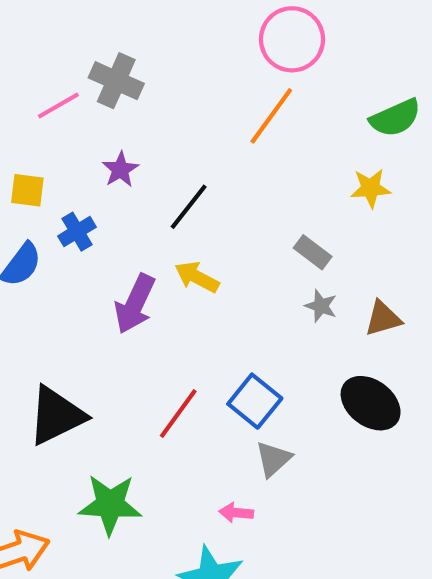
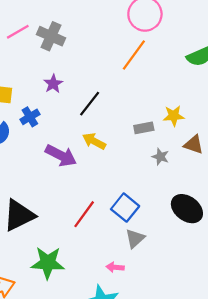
pink line: (58, 105) -> (18, 32), moved
yellow star: (371, 188) -> (174, 116), moved
gray rectangle: (313, 252) -> (144, 128), moved, turned -48
purple arrow: (135, 304) -> (61, 156), turned -88
brown triangle: (383, 318) -> (194, 145), moved, turned 35

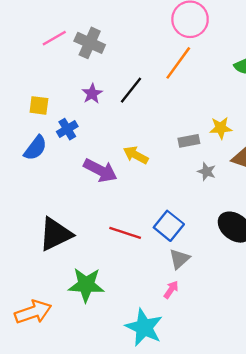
black line: (90, 104) -> (131, 90), moved
red line: (84, 214) -> (125, 233), turned 72
pink arrow: (115, 267) -> (171, 290), moved, turned 119

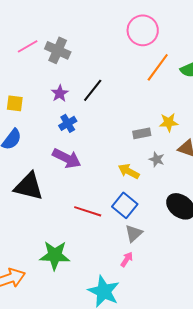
orange line: (178, 63) -> (158, 67), moved
blue cross: (67, 129) -> (68, 123), moved
yellow arrow: (136, 155) -> (129, 171), moved
black triangle: (55, 234) -> (29, 186), moved, turned 40

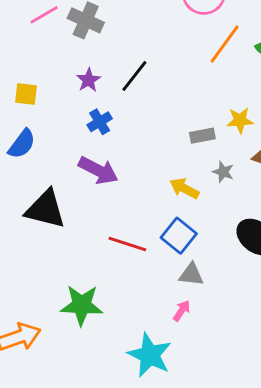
gray triangle: (134, 233) -> (191, 275), turned 48

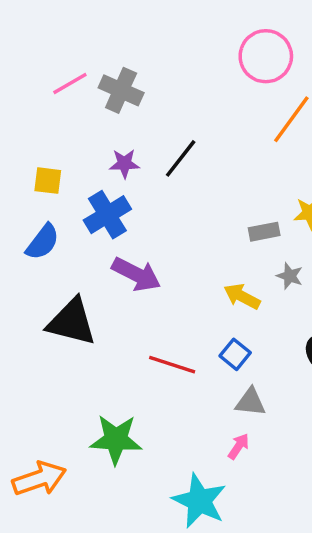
purple star: (89, 80) -> (124, 164), turned 30
blue cross: (100, 122) -> (107, 215), moved, size x1.5
blue square: (179, 236) -> (235, 354), size x0.7

